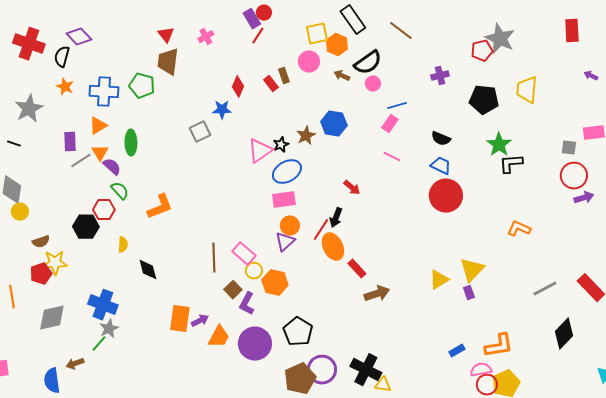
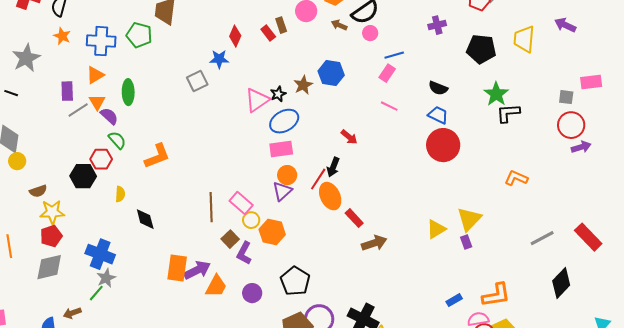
purple arrow: (591, 76) -> (565, 25), moved, size x1.5
red pentagon: (41, 274) -> (51, 236), moved
purple arrow: (200, 321) -> (197, 270), size x1.5
purple circle: (255, 344) -> (252, 293), size x0.6

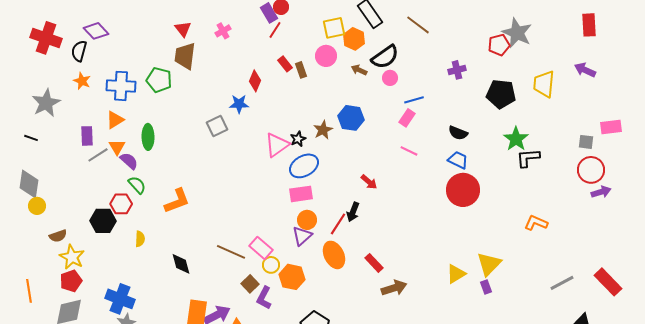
red rectangle: (268, 33) -> (285, 64), moved
orange ellipse: (330, 196) -> (334, 255), moved
brown line: (211, 207) -> (231, 252), turned -64
yellow star: (52, 212) -> (72, 257), turned 30
black diamond: (145, 219) -> (181, 264), moved

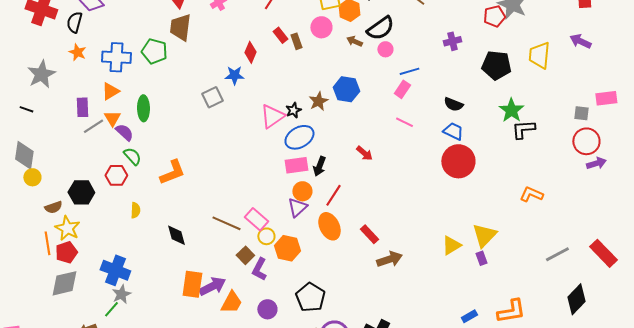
black arrow: (353, 212) -> (319, 166), moved
black hexagon: (103, 221) -> (81, 192), moved
orange line: (29, 291) -> (47, 243), moved

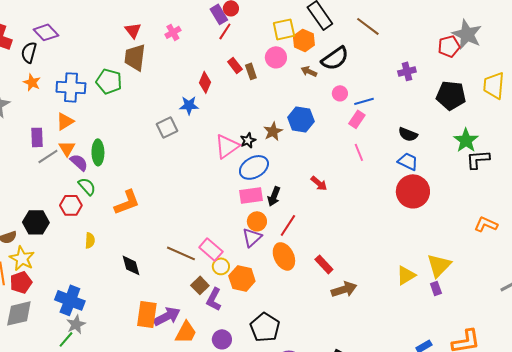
pink circle: (385, 49) -> (340, 93), moved
green ellipse: (143, 108) -> (98, 152), moved
pink line: (404, 122) -> (359, 152), turned 42

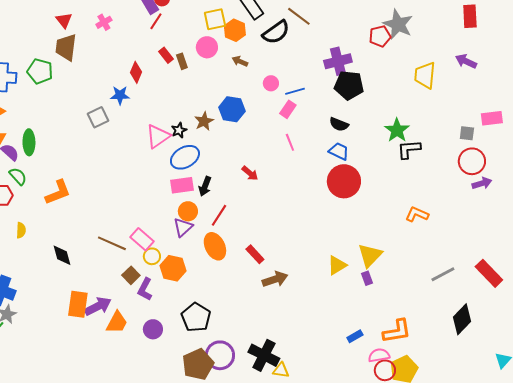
black semicircle: (335, 58) -> (276, 32), moved
purple cross: (407, 71) -> (338, 61), size x1.5
black pentagon: (451, 95) -> (349, 85), moved

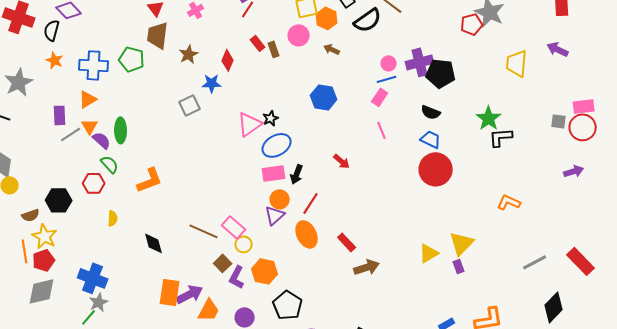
purple cross: (338, 61) -> (420, 62), moved
pink circle: (271, 83) -> (389, 63), moved
brown star: (204, 121) -> (189, 54), moved
red circle: (472, 161) -> (583, 127), moved
orange hexagon: (173, 268) -> (265, 271), moved

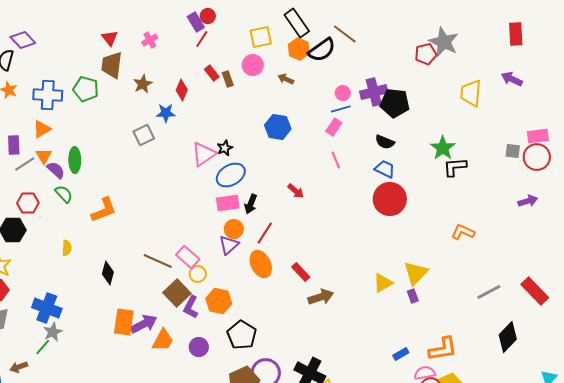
orange hexagon: (327, 18) -> (299, 49), moved
red hexagon: (94, 183) -> (28, 203), moved
black diamond: (154, 243) -> (108, 273), turned 30
brown square: (223, 263) -> (177, 293), size x1.5

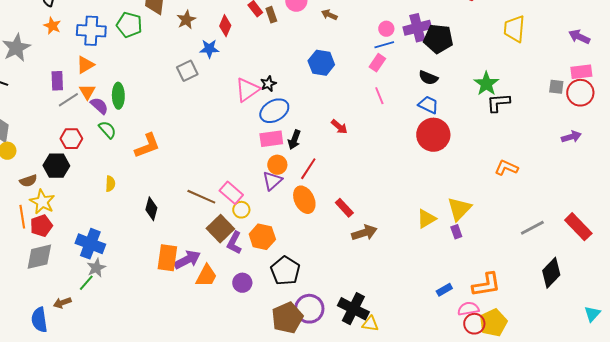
purple arrow: (512, 79) -> (579, 37), moved

